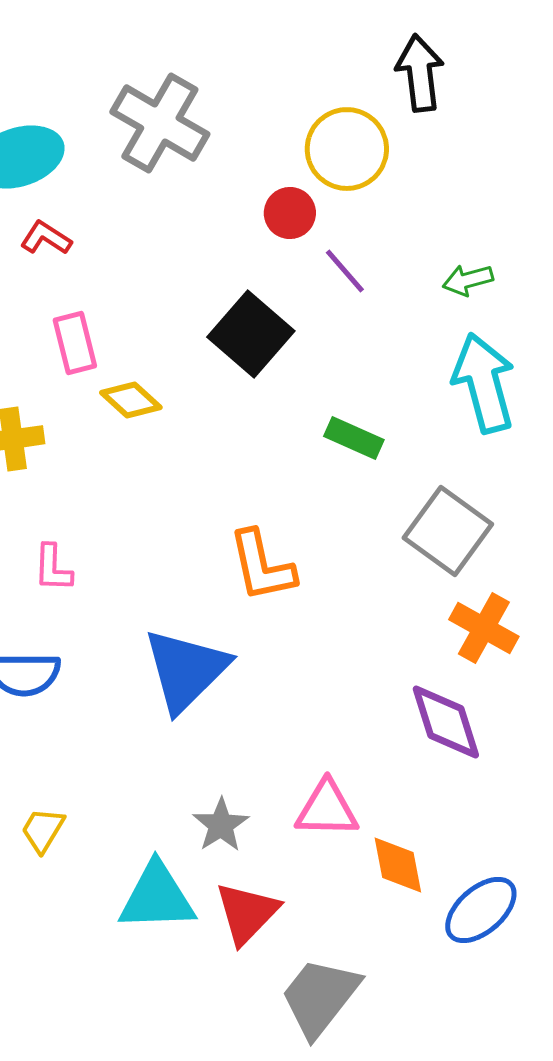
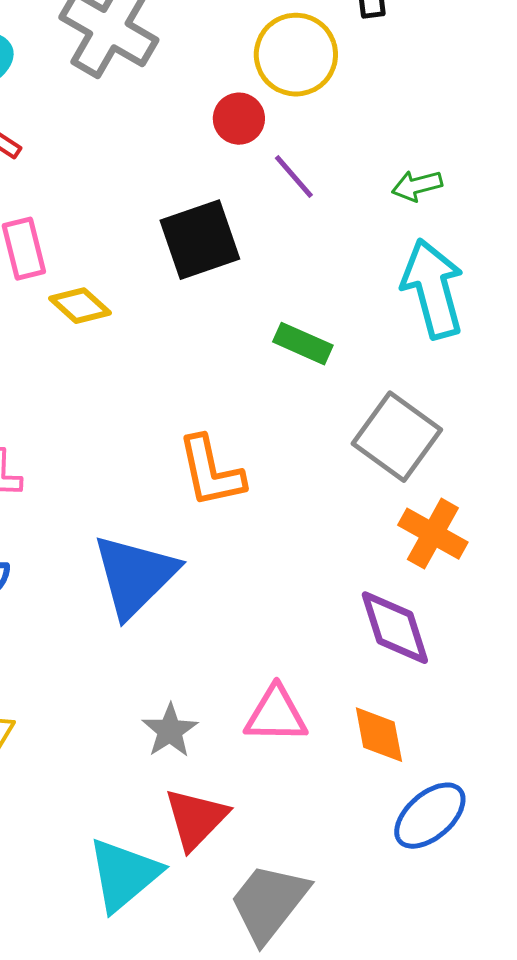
black square: (251, 334) -> (200, 240), turned 30
orange diamond: (398, 865) -> (379, 735), moved
cyan triangle: (157, 897) -> (124, 875), moved, turned -38

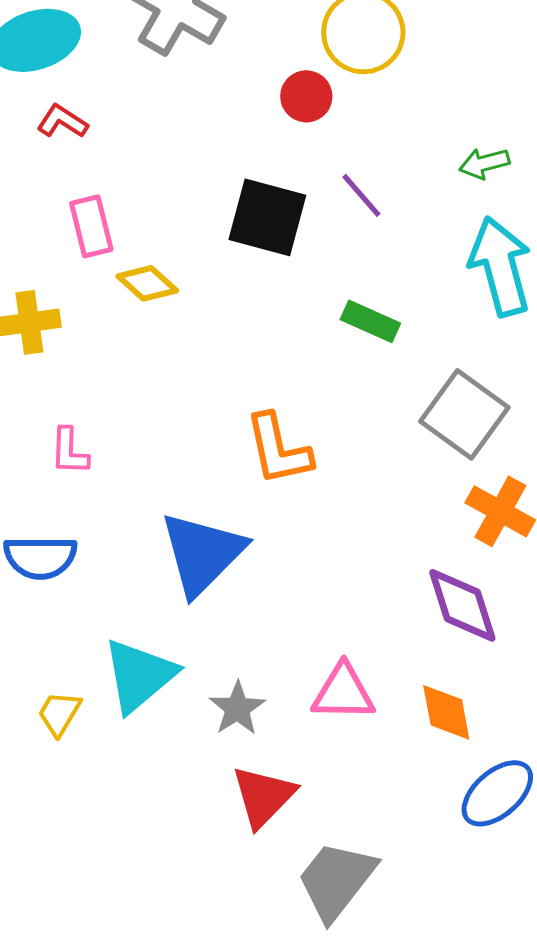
purple line: (294, 177) -> (361, 195), moved
black square: (200, 240) -> (267, 217), turned 34
cyan triangle: (124, 875) -> (139, 675), moved

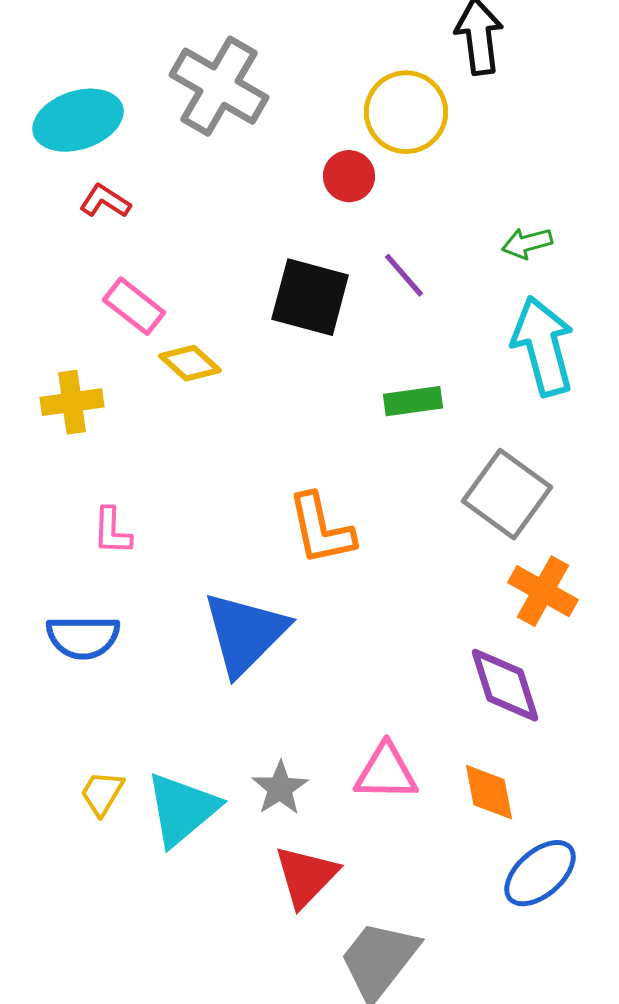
pink rectangle: (91, 226) -> (134, 306), turned -38
green rectangle: (370, 321) -> (413, 401), turned -32
cyan triangle: (139, 675) -> (182, 809), moved

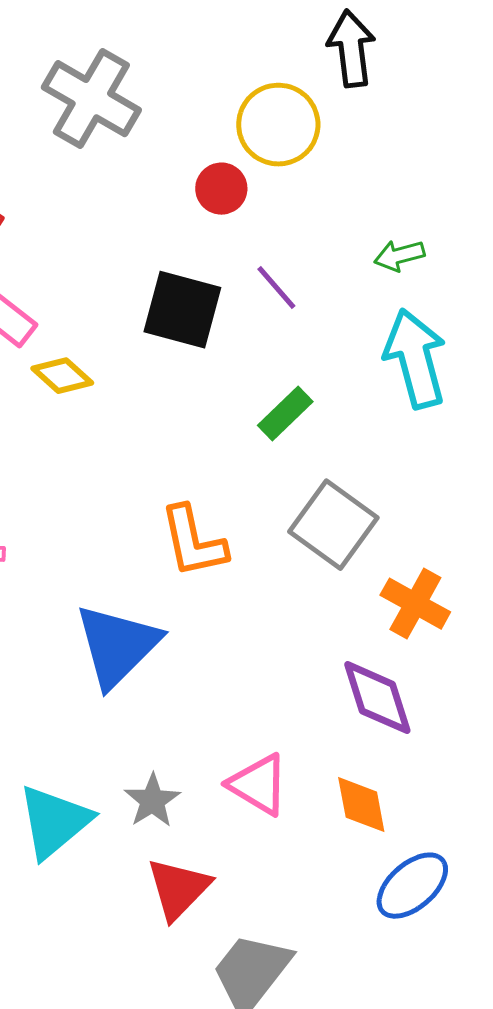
green rectangle: (413, 401) -> (285, 414), turned -36
gray square: (507, 494) -> (333, 525), moved
pink triangle: (386, 772) -> (258, 785), turned 30

